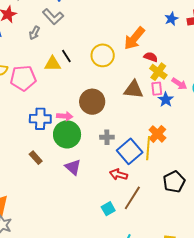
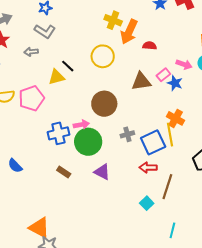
gray arrow: (34, 33) -> (31, 52), turned 72
yellow cross: (158, 72) -> (113, 20), moved
pink rectangle: (157, 89) -> (163, 75), turned 72
blue square: (130, 151) -> (153, 142), turned 30

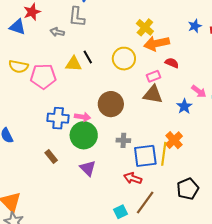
gray L-shape: (45, 31) -> (77, 17), turned 45
orange arrow: (129, 32) -> (157, 43), turned 35
pink rectangle: (163, 75) -> (154, 76), moved

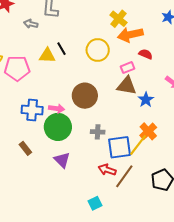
blue star: (184, 106) -> (146, 100), moved
yellow line: (164, 154) -> (138, 145), turned 30
brown line: (145, 202) -> (124, 176), moved

